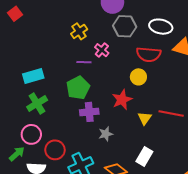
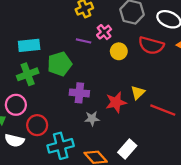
yellow circle: (138, 77) -> (119, 51), moved
green pentagon: (78, 88) -> (60, 64), moved
red star: (122, 100) -> (116, 102), moved
yellow triangle: (145, 118) -> (138, 93), moved

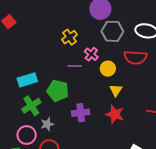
green pentagon: (60, 64) -> (58, 91), turned -30
yellow triangle: (138, 93) -> (116, 90), moved
red star: (116, 102) -> (115, 114), turned -30
gray star: (92, 119) -> (47, 124), moved

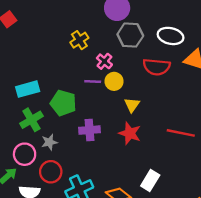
purple line: (75, 66) -> (93, 81), moved
yellow circle: (108, 69) -> (114, 81), moved

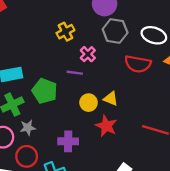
yellow circle: (114, 81) -> (89, 103), moved
yellow triangle: (132, 105) -> (111, 99), turned -49
purple cross: (90, 130) -> (68, 141), moved

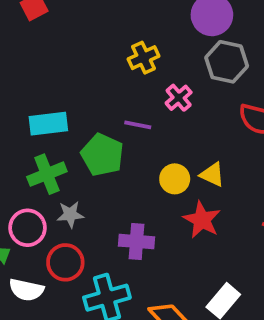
purple line: (75, 73) -> (138, 125), moved

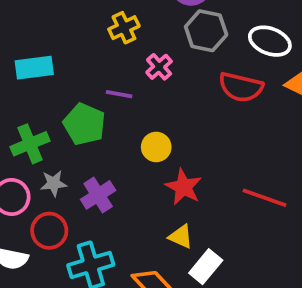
cyan rectangle: (48, 124) -> (34, 68), moved
yellow triangle: (212, 175) -> (181, 237), moved
purple cross: (136, 241) -> (98, 195), moved, turned -36

